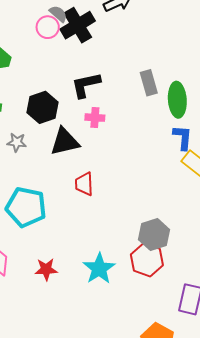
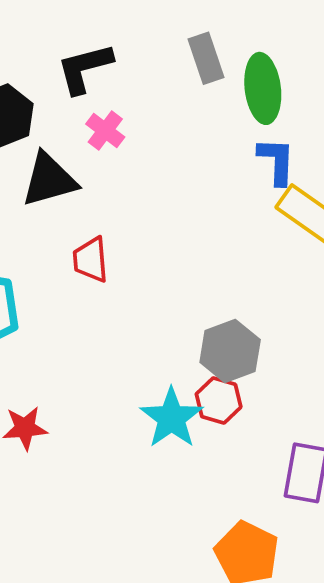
pink cross: (95, 118) -> (105, 130), turned 36
red hexagon: (147, 260) -> (219, 400), size x0.7
cyan star: (99, 269) -> (172, 418), moved

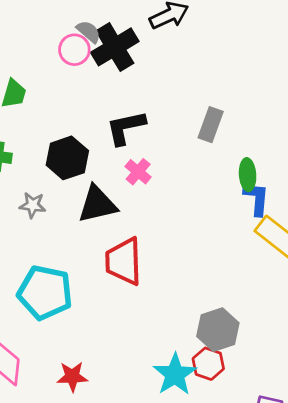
gray rectangle: (206, 58) -> (211, 125), turned 36
green ellipse: (263, 88) -> (248, 175), moved, size x0.7
red trapezoid: (91, 260) -> (124, 261), size x1.5

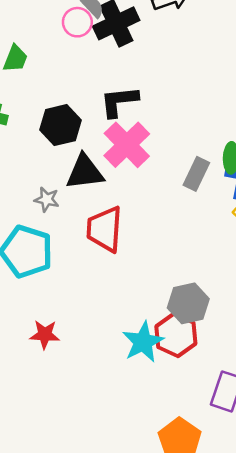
gray rectangle: (211, 125) -> (196, 174), moved
pink cross: (138, 172) -> (127, 145), size x1.8
gray star: (33, 205) -> (47, 200), moved
red hexagon: (208, 364) -> (176, 335), size x1.4

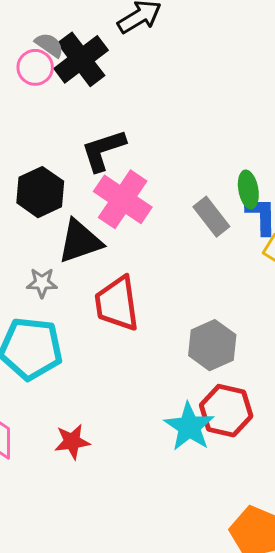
gray rectangle: (196, 174) -> (211, 217), turned -52
gray hexagon: (188, 303) -> (212, 345), moved

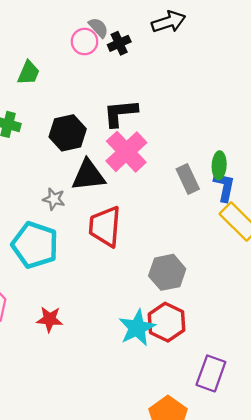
black cross: (81, 59) -> (119, 43), size x0.6

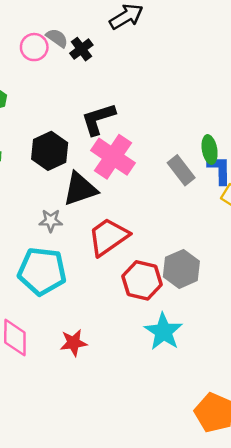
pink circle: (85, 42) -> (34, 47), moved
red trapezoid: (105, 226) -> (108, 237), turned 63
red hexagon: (167, 322) -> (142, 280), moved

